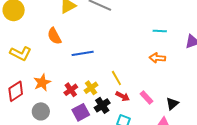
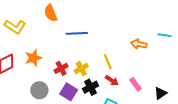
cyan line: (160, 31) -> (165, 35), moved
orange arrow: (157, 58) -> (139, 44), moved
gray circle: (41, 111) -> (39, 90), moved
purple square: (81, 112) -> (69, 92), turned -36

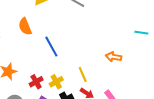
blue line: (77, 33) -> (51, 47), turned 65
cyan line: (165, 35) -> (141, 33), moved

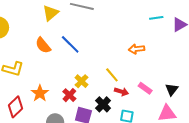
blue line: (51, 47) -> (70, 44), moved
yellow cross: (56, 82) -> (82, 81), moved

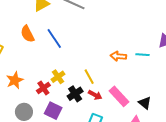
cyan line: (156, 18) -> (142, 55), moved
pink rectangle: (145, 88) -> (119, 96), size x1.5
black triangle: (172, 89) -> (145, 103), turned -40
black cross: (103, 104) -> (75, 94), moved

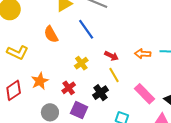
blue line: (54, 38) -> (86, 29), moved
yellow cross: (58, 77) -> (81, 63), moved
red arrow: (95, 95) -> (111, 56), moved

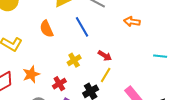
orange arrow: (143, 54) -> (132, 22), moved
yellow line: (114, 75) -> (106, 75), turned 56

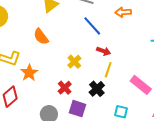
blue line: (82, 27) -> (92, 26), moved
orange star: (31, 74) -> (29, 73), moved

